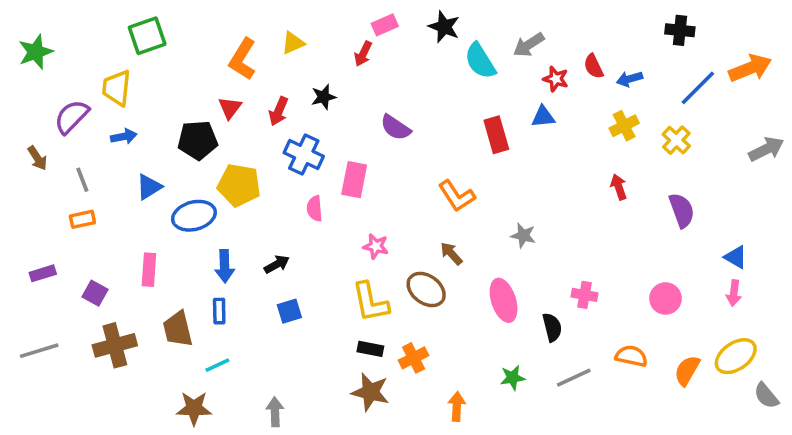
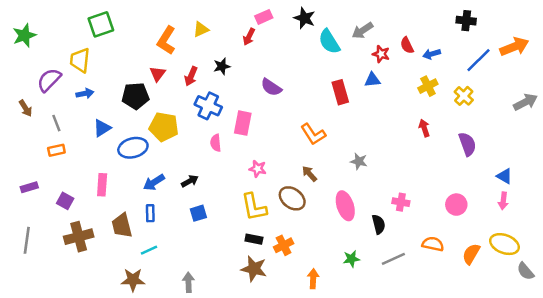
blue arrow: (225, 266) -> (154, 182), turned 60
gray line: (39, 351) -> (27, 240), turned -65
yellow ellipse: (736, 356) -> (504, 244), turned 56

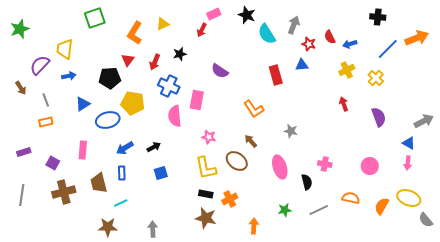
green square: (101, 24) -> (95, 18), moved
gray arrow: (363, 31) -> (294, 25), turned 144
gray arrow: (525, 102) -> (424, 121), moved
pink semicircle: (216, 143) -> (175, 116), size x1.5

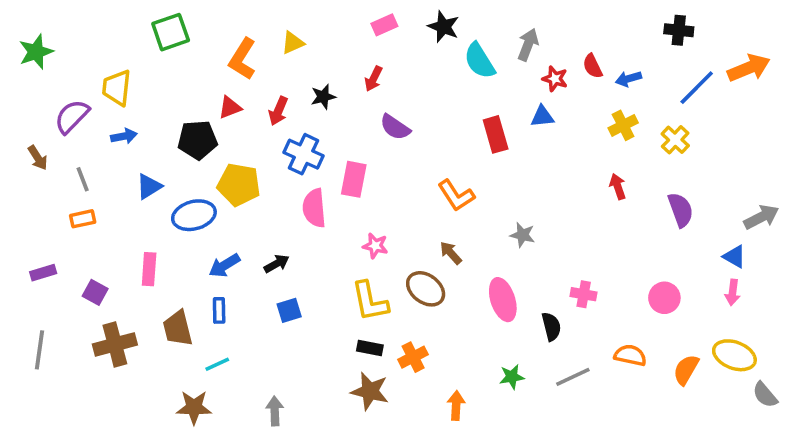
red arrow: (202, 30) -> (374, 79), moved
red triangle: (128, 60) -> (230, 107), turned 32

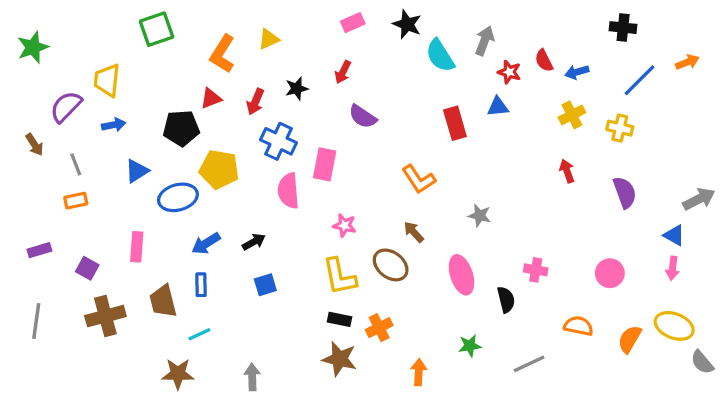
orange arrow: (749, 68) -> (687, 62), size x0.6
yellow cross: (675, 140) -> (620, 128), turned -30
gray line: (573, 377) -> (529, 364), moved

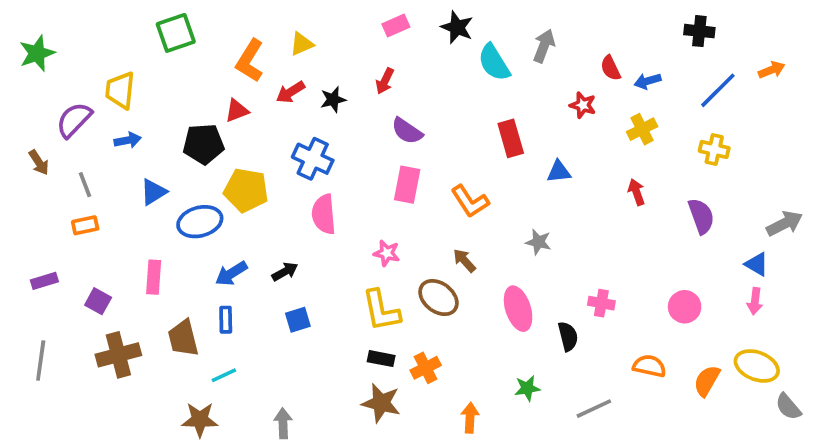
red star: (509, 72) -> (583, 105), moved
red arrow: (255, 102) -> (290, 92), moved, turned 35
blue triangle: (498, 107) -> (559, 172), moved
yellow cross: (620, 128) -> (714, 149), moved
pink rectangle: (325, 164) -> (407, 185), moved

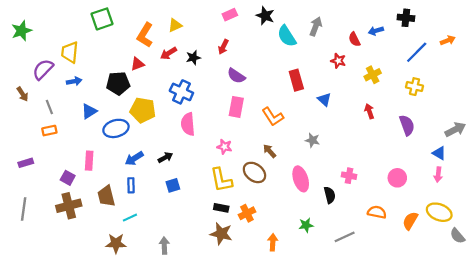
blue arrow: (648, 81) -> (376, 31), moved
blue triangle: (559, 172) -> (324, 99), turned 48
purple square: (98, 301) -> (68, 178), moved

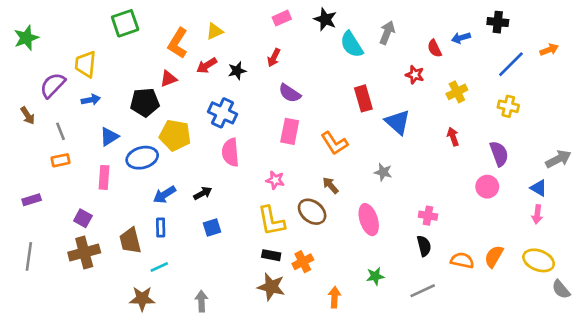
blue triangle: (324, 99) -> (398, 122), size x1.5
pink rectangle: (89, 161) -> (104, 177), moved
pink circle: (397, 178) -> (487, 187), moved
black semicircle: (330, 195) -> (424, 246), moved
orange semicircle: (410, 221) -> (494, 256), moved

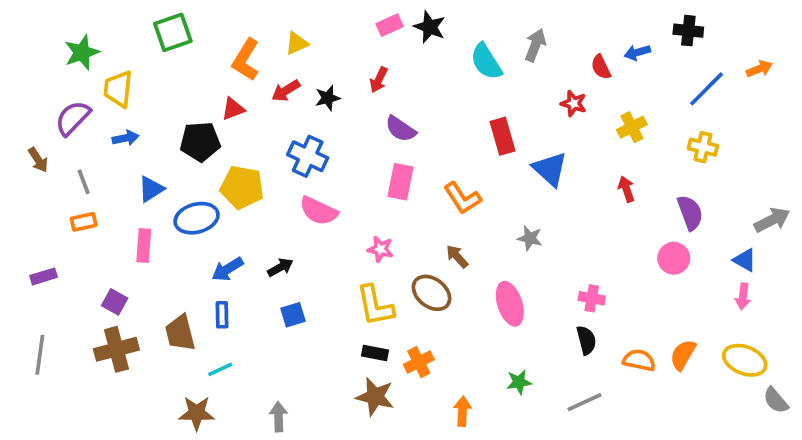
black star: (325, 19) -> (430, 27), moved
green star: (26, 38) -> (82, 52), moved
pink semicircle: (230, 152) -> (319, 211), turned -60

